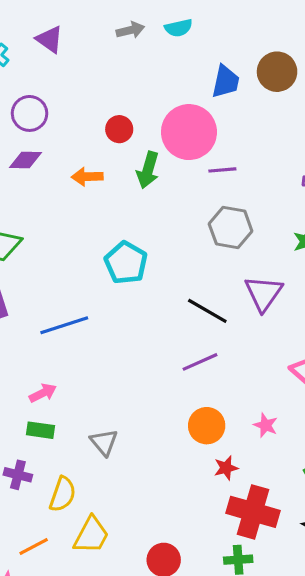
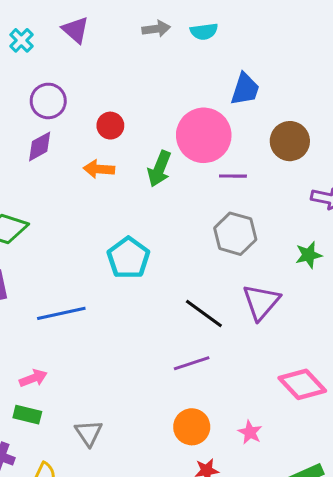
brown circle: (277, 72) -> (290, 141), moved
red circle: (119, 129) -> (110, 126), moved
purple diamond: (26, 160) -> (40, 146), turned -36

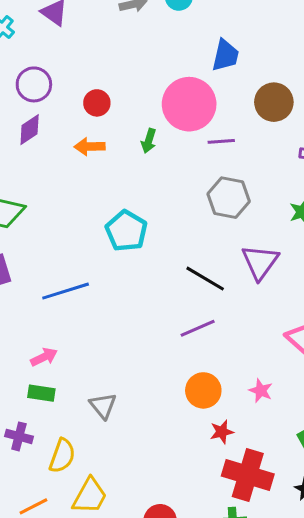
green arrow: (159, 169) -> (149, 141), size x0.7

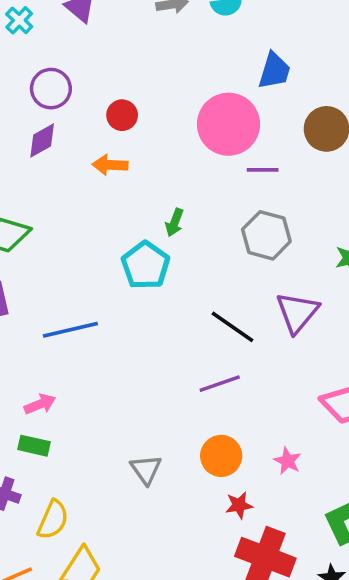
green arrow: (149, 141) -> (175, 223), moved
gray triangle: (103, 406) -> (146, 469), moved

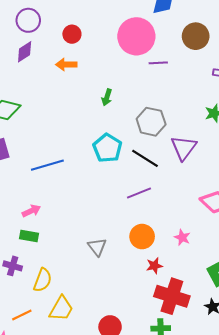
gray hexagon: (266, 235) -> (151, 122), moved
cyan pentagon: (146, 265) -> (107, 148), moved

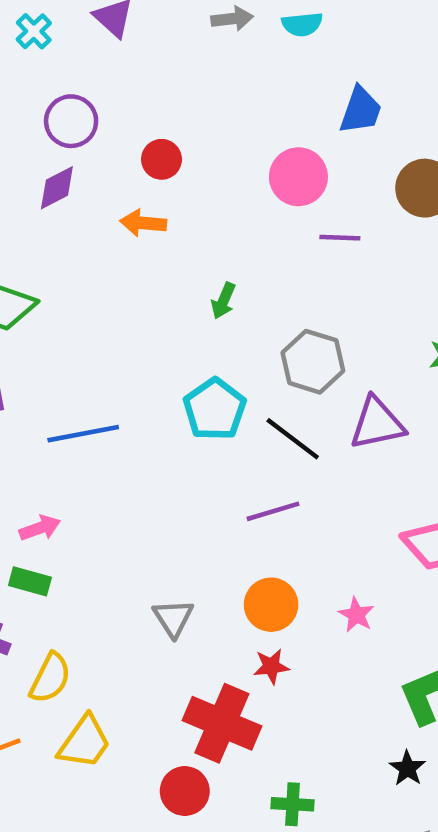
pink circle: (136, 36) -> (298, 177), size x0.7
purple triangle: (184, 148) -> (377, 423), turned 36
red star: (154, 266) -> (271, 666), moved
red cross: (172, 296) -> (222, 723), moved

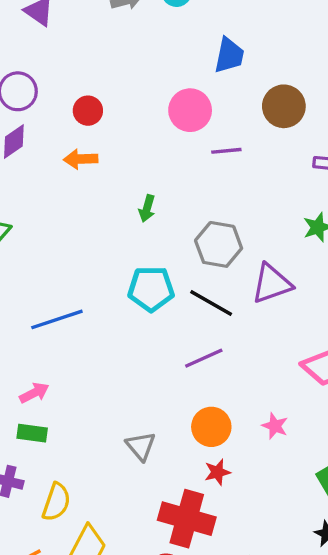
cyan pentagon: (215, 409) -> (151, 289), turned -30

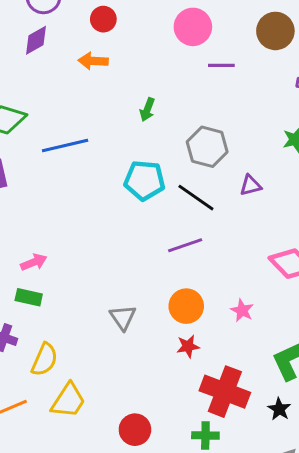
purple triangle: (272, 284) -> (251, 185), size x0.6
blue line: (57, 319) -> (65, 145), moved
red cross: (187, 519) -> (225, 392), moved

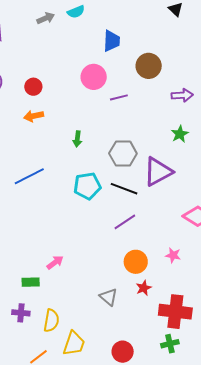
purple triangle: (251, 185) -> (158, 172), size x2.0
pink arrow: (34, 262) -> (55, 262), moved
gray triangle: (123, 317) -> (109, 297), moved

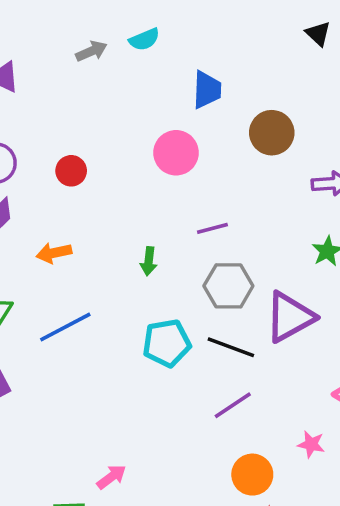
purple line: (119, 97) -> (212, 228), moved
orange arrow: (34, 116) -> (54, 253), moved
pink star: (173, 255) -> (311, 444), moved

